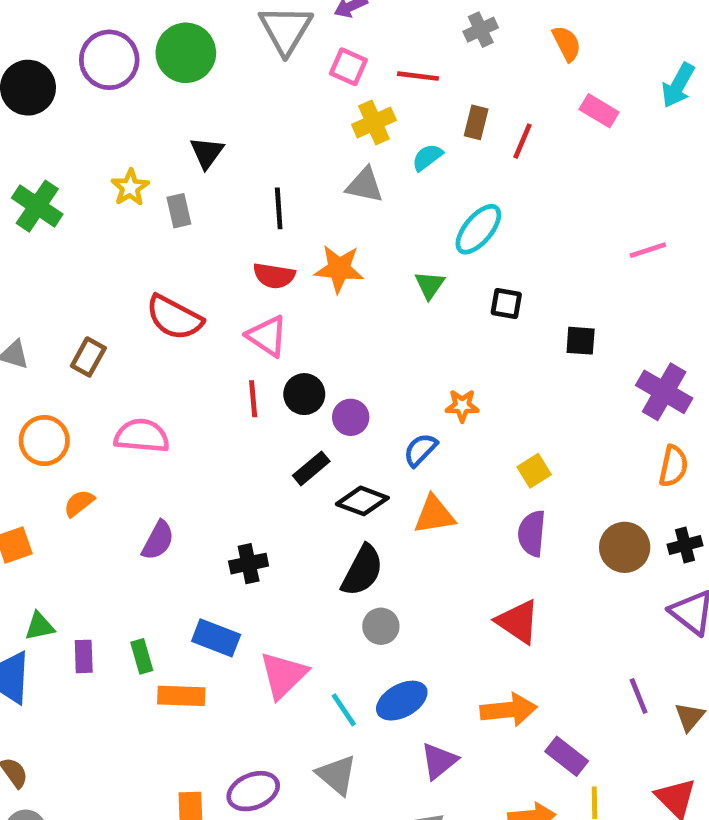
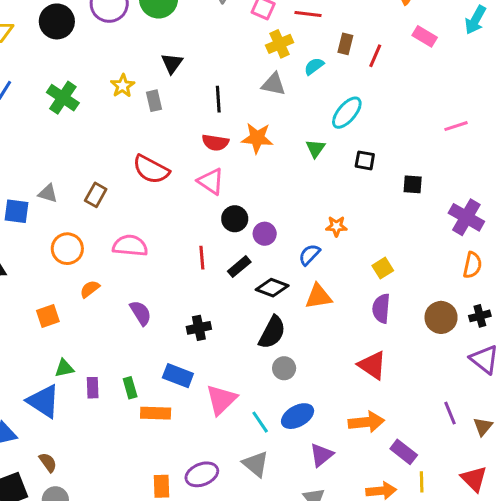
red line: (253, 399) -> (202, 258), moved
purple semicircle: (158, 540) -> (141, 313), turned -60

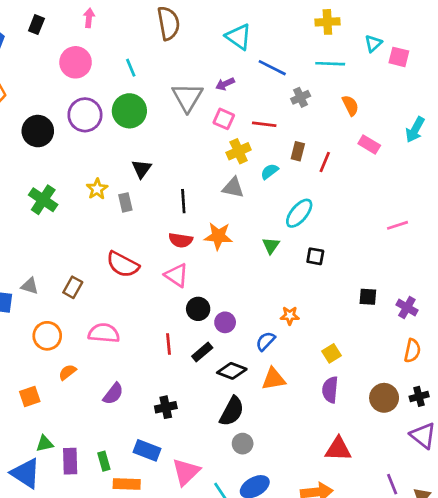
black square: (413, 184) -> (368, 297), moved
purple cross: (466, 217) -> (407, 308), size x0.7
purple semicircle: (141, 313) -> (113, 394), turned 70
red triangle: (372, 365) -> (338, 449), moved, turned -32
purple rectangle: (93, 388) -> (70, 461), size x1.4

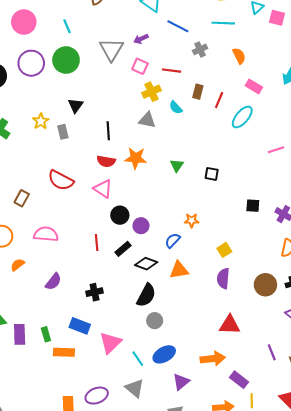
cyan semicircle: (270, 171) -> (176, 107), turned -96
cyan ellipse: (299, 213) -> (242, 117), moved

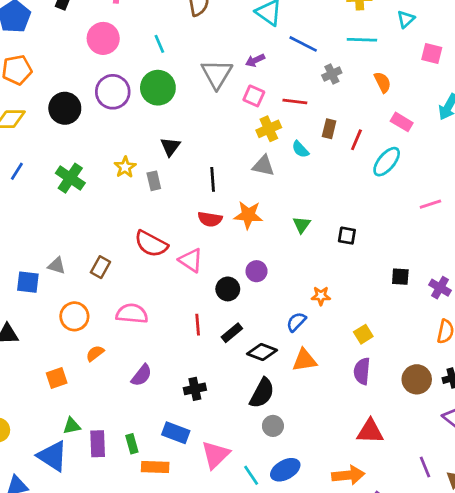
pink square: (277, 18) -> (432, 53), moved
pink triangle: (103, 189) -> (191, 260), moved
purple circle: (141, 226) -> (257, 271), moved

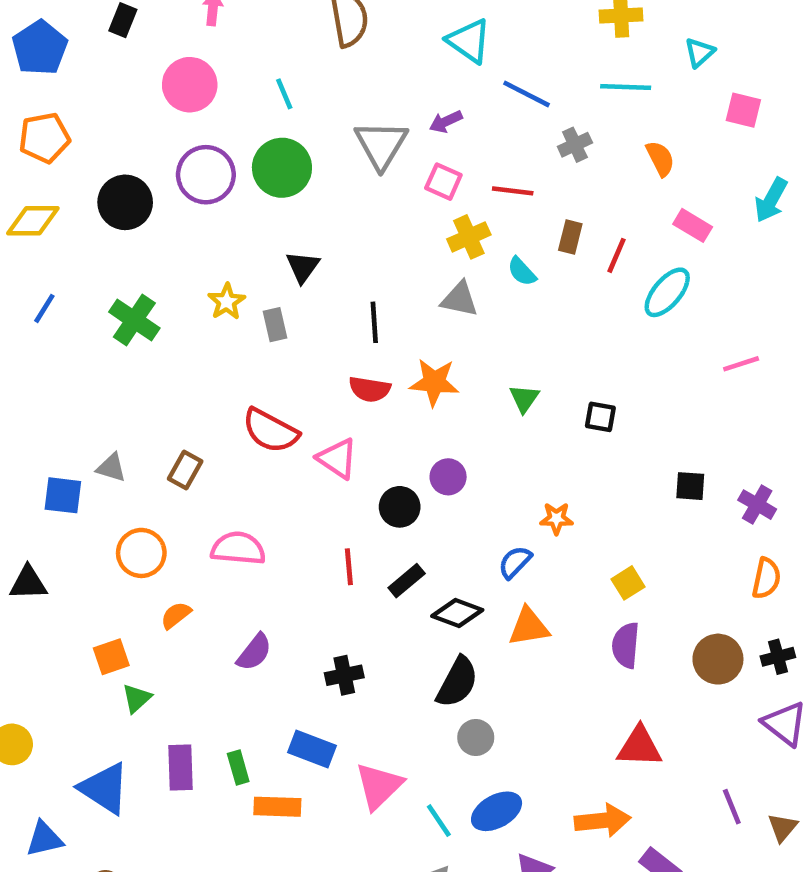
green triangle: (72, 426) -> (137, 698), moved, turned -30

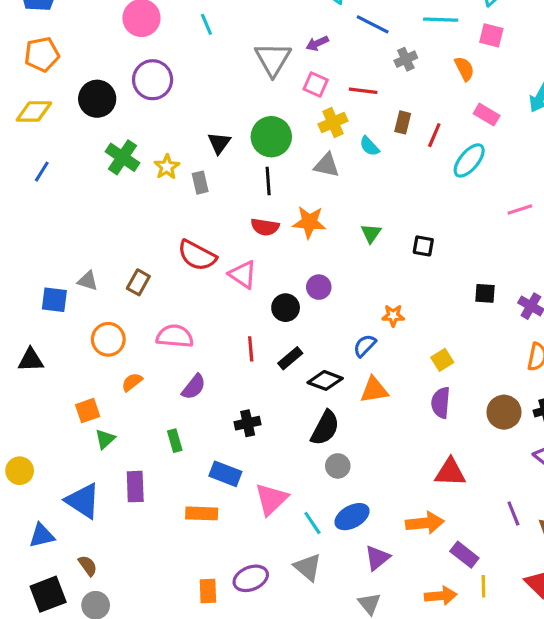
pink square: (743, 110) -> (491, 35), moved
green circle: (282, 168) -> (271, 137), moved
green cross: (134, 320) -> (122, 157), moved
purple semicircle: (254, 652) -> (194, 387), moved
green rectangle: (238, 767) -> (175, 441), moved

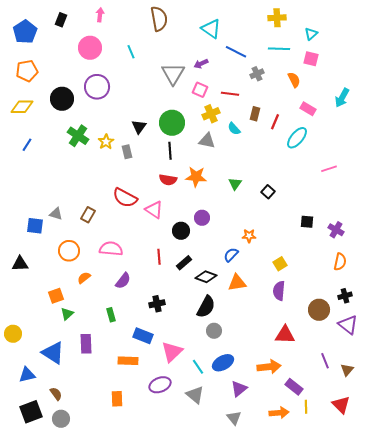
black square: (423, 246) -> (268, 192), turned 32
brown circle: (504, 412) -> (319, 310), moved
purple ellipse: (251, 578) -> (160, 385), moved
orange rectangle: (208, 591) -> (117, 399), moved

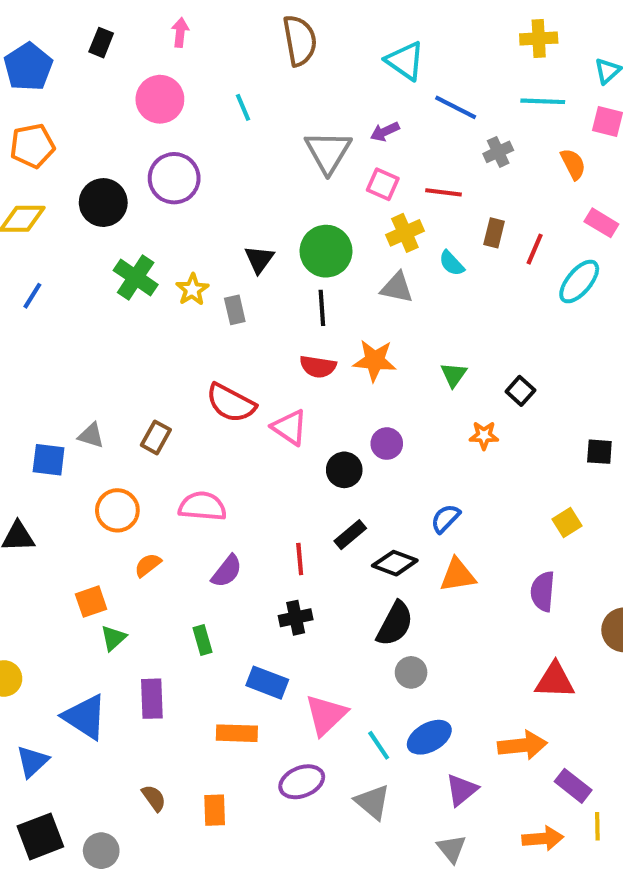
orange star: (249, 236) -> (484, 435), moved
red line: (159, 257) -> (300, 559), moved
yellow square: (280, 264) -> (567, 523), moved
blue triangle: (27, 375) -> (32, 762), turned -30
brown semicircle: (56, 394) -> (154, 798), moved

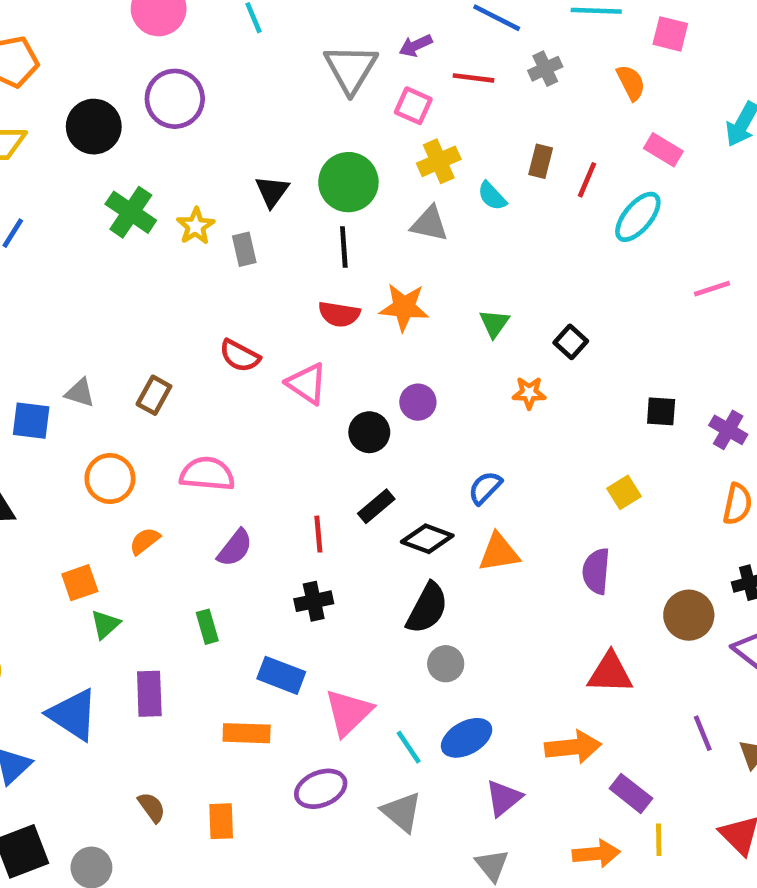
red line: (443, 192) -> (473, 78), moved
red semicircle: (231, 403) -> (240, 356), size x0.7

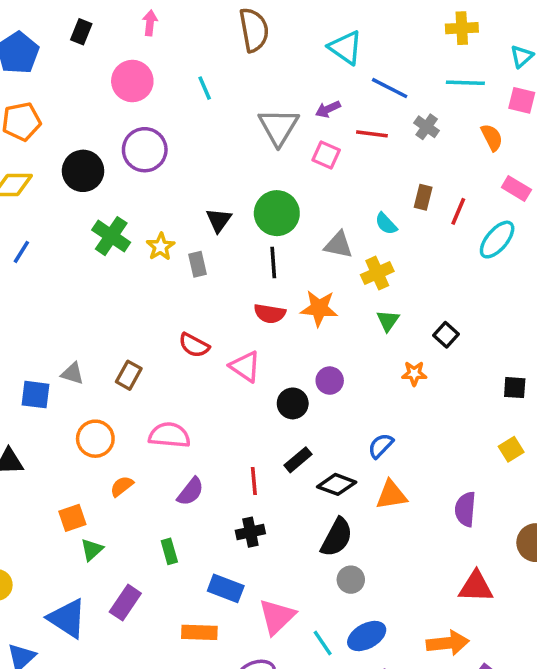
gray cross: (545, 69) -> (427, 127), turned -30
yellow cross: (439, 161) -> (377, 273), moved
yellow square: (624, 492) -> (511, 449), moved
purple rectangle: (149, 694) -> (125, 603), turned 36

